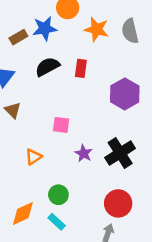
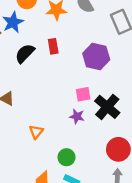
pink square: (61, 125) -> (83, 94), moved

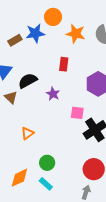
black semicircle: (25, 53) -> (28, 81), moved
purple star: (77, 116) -> (53, 94), moved

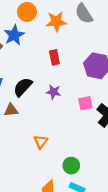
brown triangle: (11, 97) -> (11, 110), turned -32

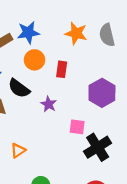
orange circle: (27, 12) -> (34, 60), moved
black semicircle: (23, 87) -> (19, 88), turned -115

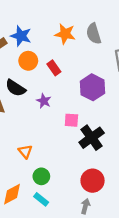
blue star: (28, 33) -> (21, 36), turned 30
red rectangle: (62, 69) -> (54, 68), turned -40
orange triangle: (18, 151) -> (25, 152), moved, turned -32

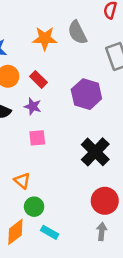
purple star: (44, 101) -> (33, 106), moved
pink square: (71, 120) -> (37, 138), moved
green circle: (41, 176) -> (34, 207), moved

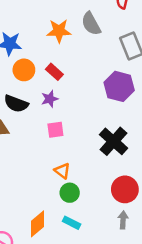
purple hexagon: (86, 94) -> (119, 86), moved
purple star: (33, 106) -> (50, 99), turned -30
orange triangle: (22, 181) -> (62, 171), moved
green circle: (34, 207) -> (70, 193), moved

